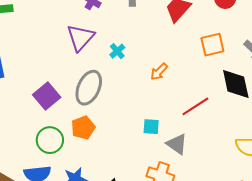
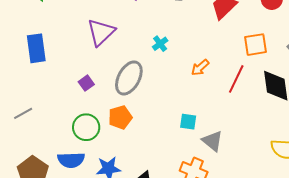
purple triangle: (81, 38) -> (101, 32), moved
purple square: (47, 96) -> (86, 83), size x0.6
red line: (195, 106) -> (236, 79), moved, turned -36

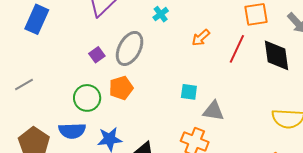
blue rectangle: (36, 48) -> (37, 19), turned 32
purple square: (86, 83) -> (97, 55), moved
gray triangle: (212, 141) -> (213, 111), turned -30

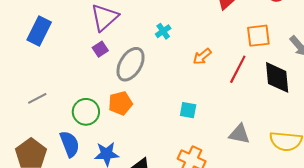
purple square: (97, 55) -> (100, 49), moved
gray line: (24, 84) -> (37, 98), moved
gray triangle: (213, 111) -> (239, 134), moved
blue semicircle: (72, 131) -> (70, 144), turned -112

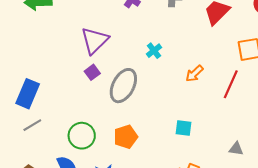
blue rectangle: (39, 31) -> (28, 94), moved
orange pentagon: (120, 103) -> (126, 137), moved
gray triangle: (239, 134) -> (236, 149), size x0.7

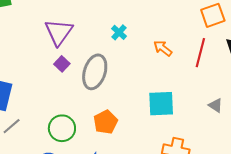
orange arrow: (194, 74) -> (163, 48), turned 90
cyan square: (184, 128) -> (161, 104), size x1.6
gray triangle: (236, 149) -> (215, 105), moved, turned 35

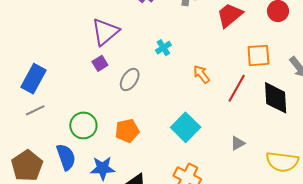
gray ellipse: (95, 72) -> (130, 79), size x0.7
cyan square: (161, 104) -> (186, 127), turned 32
gray triangle: (215, 105) -> (238, 143), turned 42

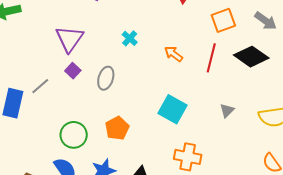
black diamond: (276, 98) -> (251, 57), turned -36
gray line: (35, 110) -> (40, 86), moved

